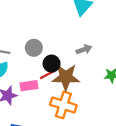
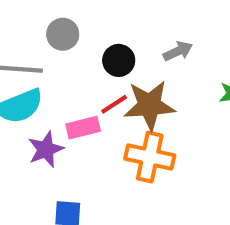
gray circle: (34, 48) -> (63, 34), moved
black circle: (52, 64) -> (119, 60), moved

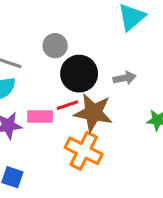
gray circle: (63, 34) -> (55, 46), moved
black circle: (119, 60) -> (79, 74), size x1.5

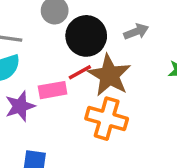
brown star: (93, 113) -> (109, 75), turned 30

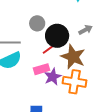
red line: (80, 72) -> (49, 49), moved
purple star: (20, 106) -> (53, 77), moved

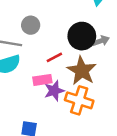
gray circle: (37, 23) -> (31, 25), moved
black circle: (57, 36) -> (82, 36), moved

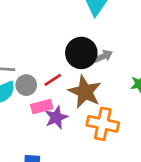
gray circle: (31, 25) -> (26, 85), moved
orange cross: (79, 100) -> (103, 124), moved

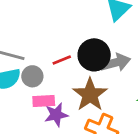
gray arrow: (103, 56) -> (115, 63), size x1.5
red line: (53, 80) -> (62, 60), moved

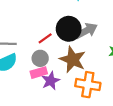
gray circle: (32, 76) -> (40, 58), moved

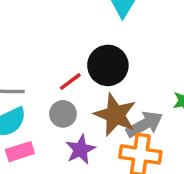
gray arrow: (86, 31) -> (145, 124), moved
pink rectangle: (39, 73) -> (20, 152), moved

